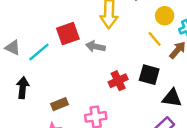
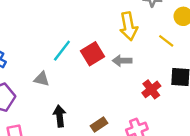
yellow line: (155, 39) -> (166, 41), moved
cyan line: (39, 52) -> (62, 51), moved

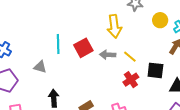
yellow line: (166, 41) -> (130, 57), moved
cyan line: (62, 51) -> (58, 44), turned -42

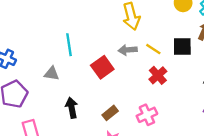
red square: (83, 48) -> (102, 67), moved
black square: (155, 70) -> (182, 46), moved

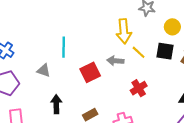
black square: (182, 46) -> (165, 51), moved
yellow line: (153, 49) -> (139, 52), moved

